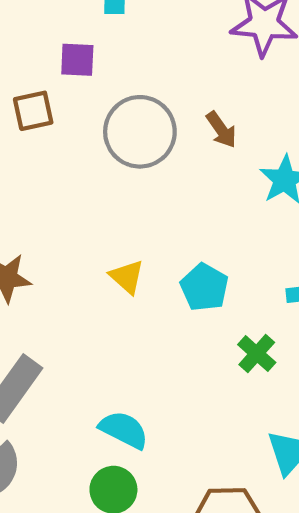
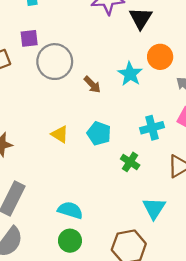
purple square: (77, 60) -> (29, 38), moved
brown arrow: (221, 130) -> (92, 85), moved

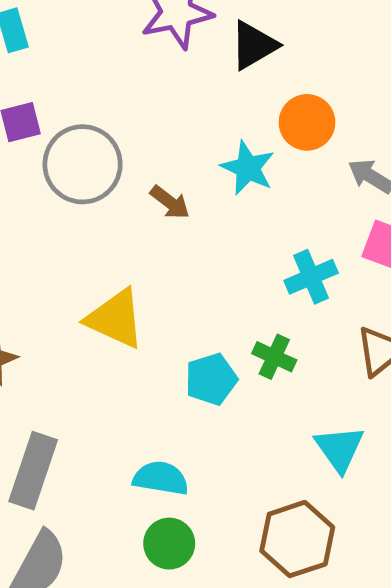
black triangle: (141, 18) -> (254, 45), turned 35
cyan pentagon: (99, 133) -> (211, 379), moved, turned -30
yellow triangle: (60, 134) -> (115, 319), size x1.6

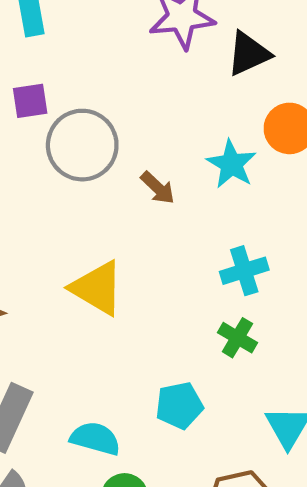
cyan cross: (311, 277) -> (244, 271), moved
cyan pentagon: (211, 379) -> (179, 406), moved
cyan semicircle: (161, 478) -> (95, 438), moved

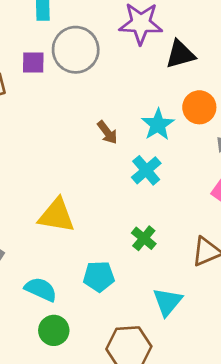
gray circle: (82, 145) -> (76, 50), moved
cyan cross: (244, 271) -> (146, 170), moved, turned -32
yellow triangle: (97, 288) -> (57, 216), moved, turned -30

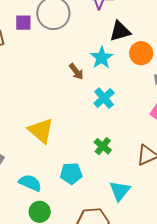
black triangle: (180, 54) -> (120, 31), moved
cyan star: (158, 125) -> (102, 58), moved
yellow triangle: (57, 216) -> (41, 131), turned 32

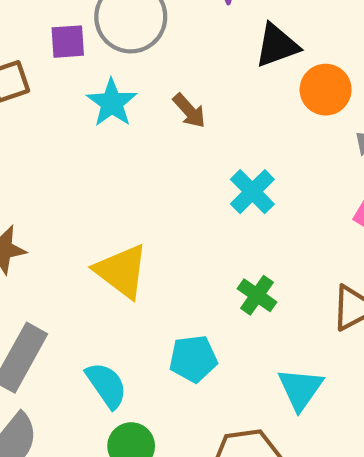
cyan star: (102, 58) -> (112, 103), moved
brown arrow: (76, 72) -> (189, 111), moved
cyan semicircle: (30, 183) -> (106, 385), turned 35

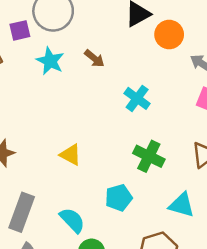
yellow triangle: (122, 271) -> (71, 155), size x0.7
green cross: (257, 295) -> (149, 156), size x1.4
cyan triangle: (300, 389) -> (182, 205), turned -40

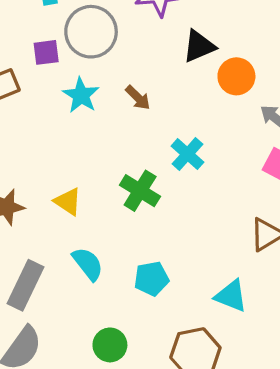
yellow triangle: (71, 155) -> (68, 201), moved
green cross: (149, 156) -> (140, 191), moved
cyan semicircle: (72, 220) -> (88, 264), moved

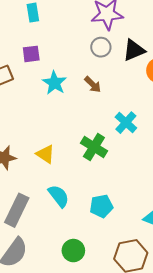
gray circle: (91, 32) -> (101, 47), moved, size x0.6

